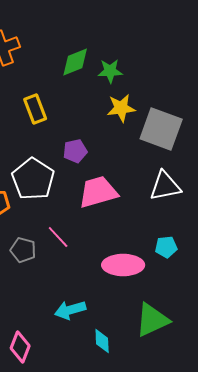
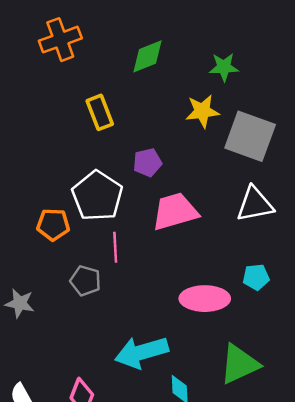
green star: (110, 71) -> (224, 67), moved
pink line: (58, 237) -> (115, 247), moved, turned 40
cyan arrow: (70, 310) -> (141, 352), size x1.4

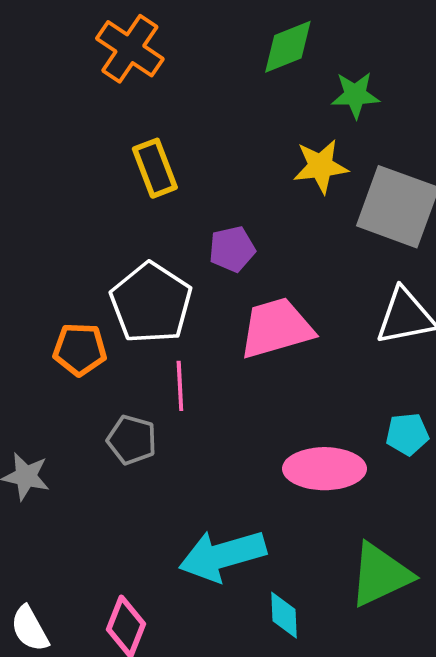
orange cross: (60, 40) -> (130, 49), moved, turned -36
green diamond: (147, 56) -> (288, 47), moved

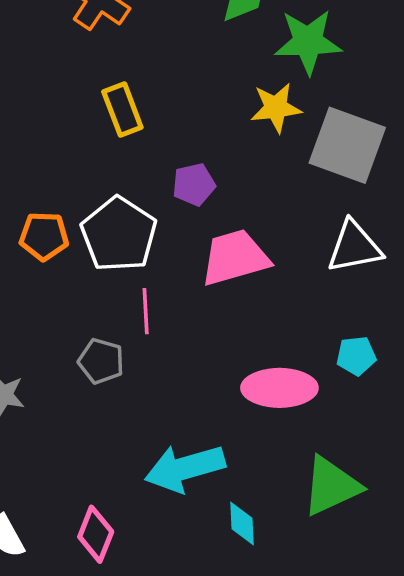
green star: (355, 95) -> (308, 42), size x1.5
orange pentagon: (80, 349) -> (44, 236), moved

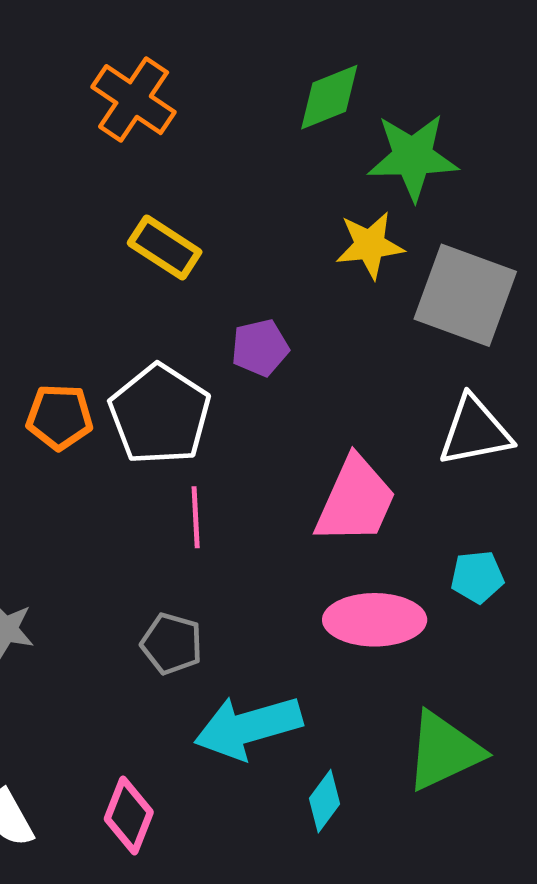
yellow rectangle: (122, 110) -> (165, 248), turned -36
pink trapezoid: (235, 258) -> (355, 500), moved, turned 130
gray pentagon: (101, 361) -> (172, 644), moved
cyan diamond: (242, 523) -> (324, 801), turned 39

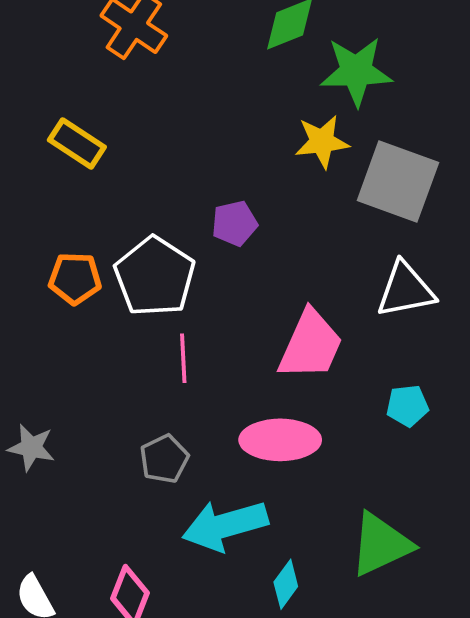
yellow rectangle: (165, 248) -> (77, 144), moved
pink ellipse: (375, 620) -> (280, 440), moved
gray pentagon: (172, 644) -> (164, 459), turned 30

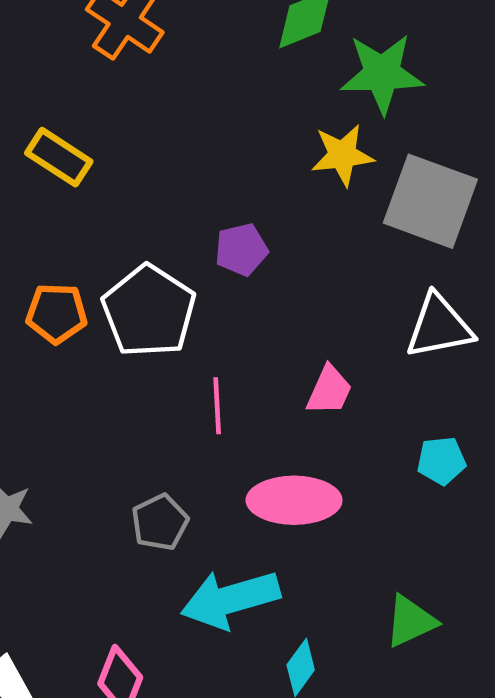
pink trapezoid: (311, 345) -> (329, 390), size x0.6
pink line: (183, 358) -> (217, 406), moved
green triangle: (381, 544) -> (411, 621), size x0.7

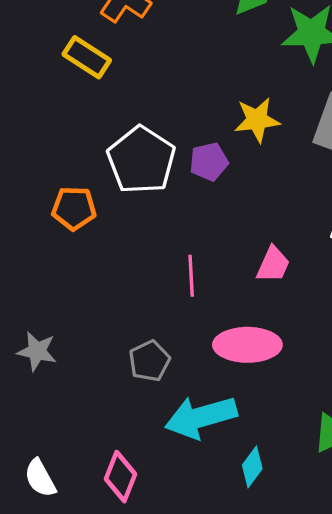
yellow star: (342, 155) -> (257, 120), moved
yellow rectangle: (59, 157) -> (87, 57), moved
white pentagon: (149, 311) -> (141, 160), moved

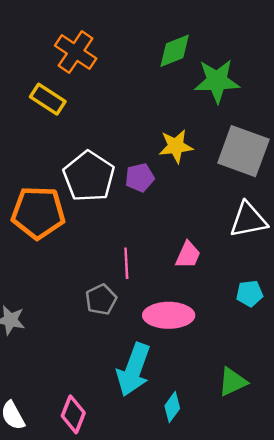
orange pentagon: (74, 208) -> (38, 213), size x1.6
gray pentagon: (149, 361) -> (101, 300), moved
cyan arrow: (201, 417) -> (134, 370), turned -54

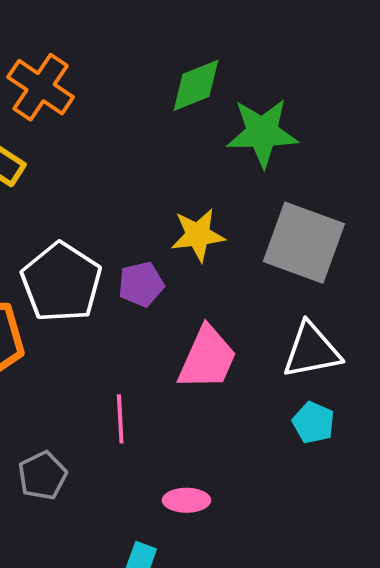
pink trapezoid: (188, 255) -> (207, 358), moved, size x1.5
cyan pentagon: (250, 294) -> (313, 423), moved, turned 30
gray pentagon: (101, 300) -> (42, 476), moved
pink ellipse: (169, 315) -> (186, 500), size x0.6

